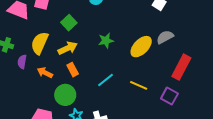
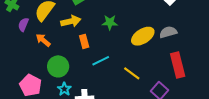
red rectangle: (181, 67) -> (178, 65), turned -55
orange rectangle: (73, 70) -> (84, 41), moved

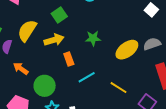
orange arrow: (43, 40) -> (21, 69), moved

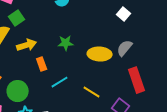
green square: (59, 15) -> (17, 18), moved
gray semicircle: (152, 44) -> (125, 48), turned -30
yellow ellipse: (127, 50) -> (100, 54), turned 40

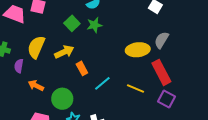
green square: (17, 18) -> (72, 23), moved
green star: (66, 43) -> (94, 25), moved
red rectangle: (137, 80) -> (161, 72), moved

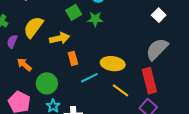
gray semicircle: (162, 40) -> (157, 49), size x1.4
yellow ellipse: (138, 50) -> (113, 64), moved

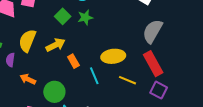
cyan line: (89, 78) -> (94, 76), turned -72

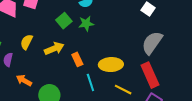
yellow semicircle: (27, 41) -> (27, 42), size x0.7
orange rectangle: (73, 61) -> (77, 59), moved

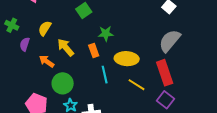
green star: (86, 24) -> (106, 34), moved
yellow arrow: (54, 49) -> (66, 47), moved, turned -114
orange arrow: (24, 80) -> (47, 61), moved

